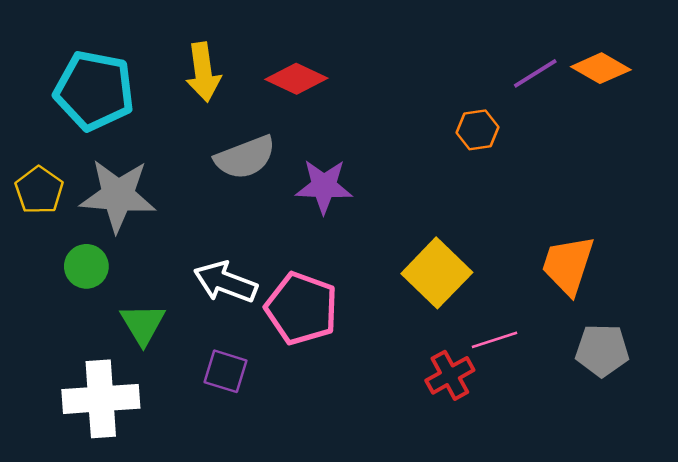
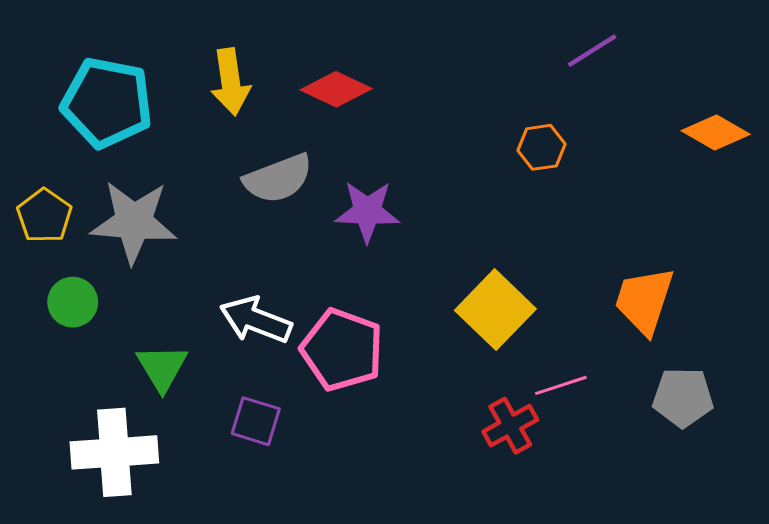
orange diamond: (601, 68) -> (716, 132), moved
purple line: (535, 73) -> (592, 51), moved
green circle: (86, 266) -> (73, 302), moved

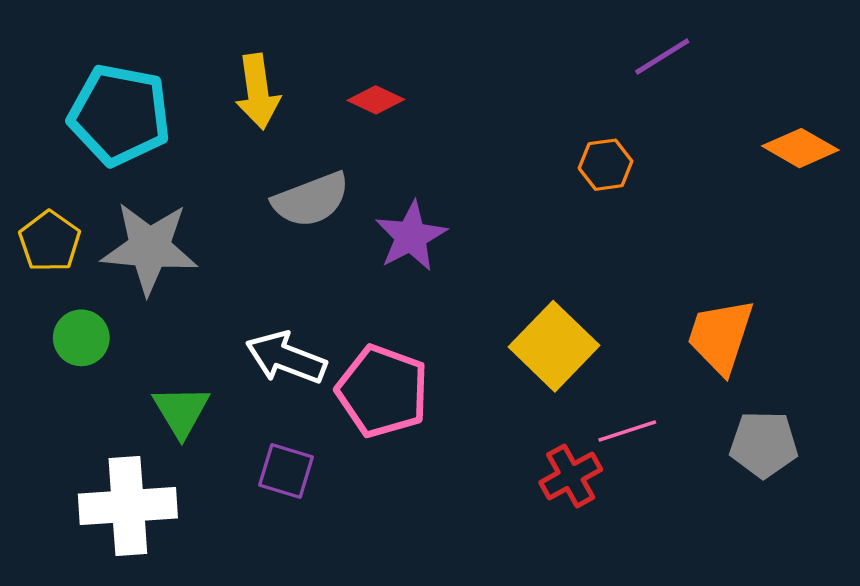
red diamond: (336, 89) -> (376, 100), size x0.7
purple star: (367, 211) -> (411, 236), turned -30

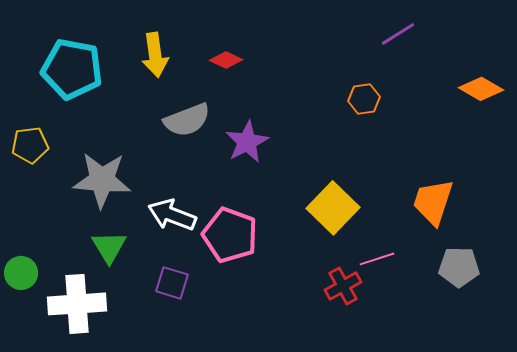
yellow pentagon: (50, 241) -> (30, 145), turned 30
gray star: (150, 248) -> (102, 180), moved
green circle: (81, 338) -> (21, 273), moved

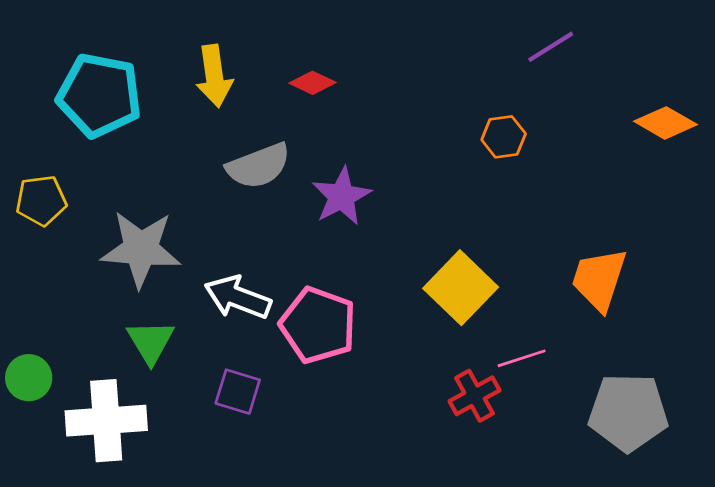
gray pentagon: (459, 267) -> (628, 412), moved, size x1.4

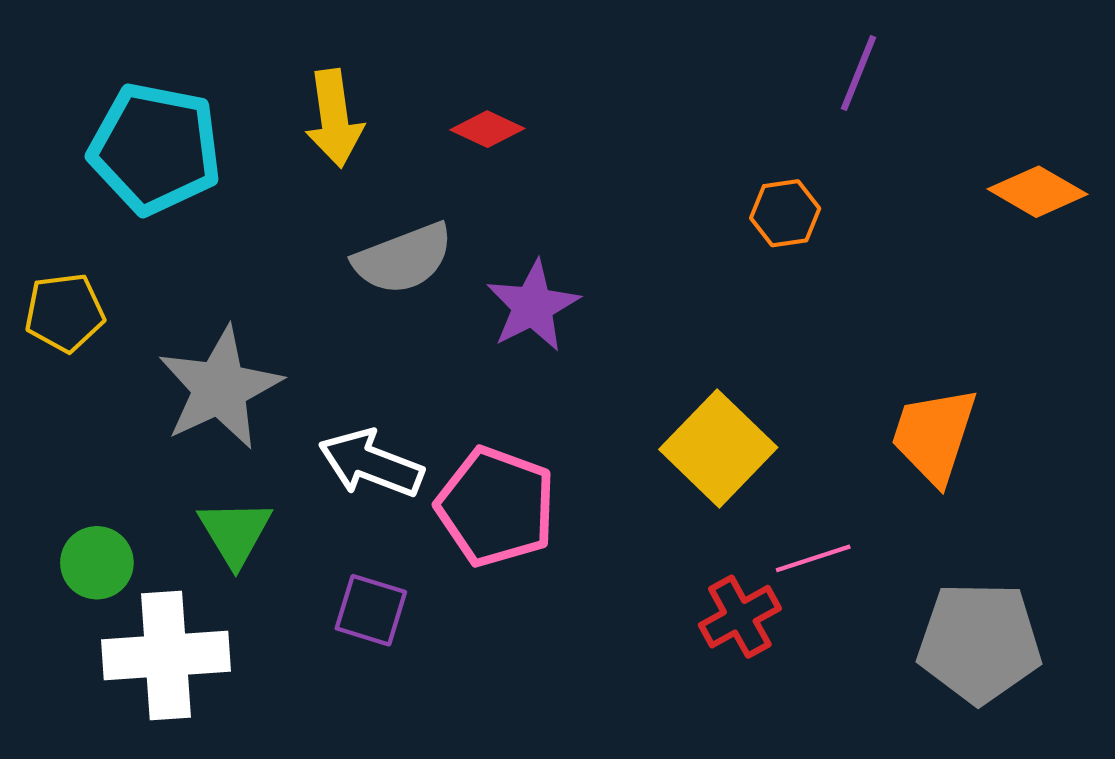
purple line: (551, 47) -> (858, 73), turned -36
gray star: (141, 249) -> (220, 388), turned -30
green circle: (29, 378) -> (97, 563), moved

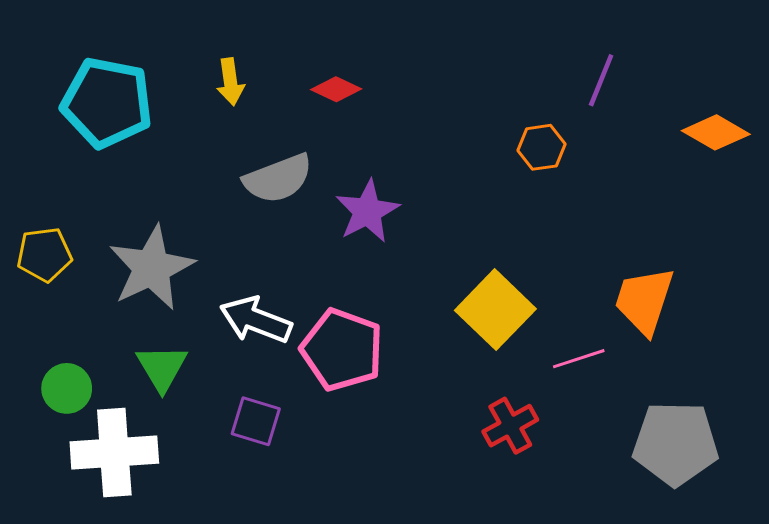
purple line: (858, 73) -> (601, 80), moved
yellow arrow: (334, 118) -> (230, 82), size x0.7
yellow pentagon: (65, 312) -> (44, 254), moved
pink line: (813, 558) -> (579, 359), moved

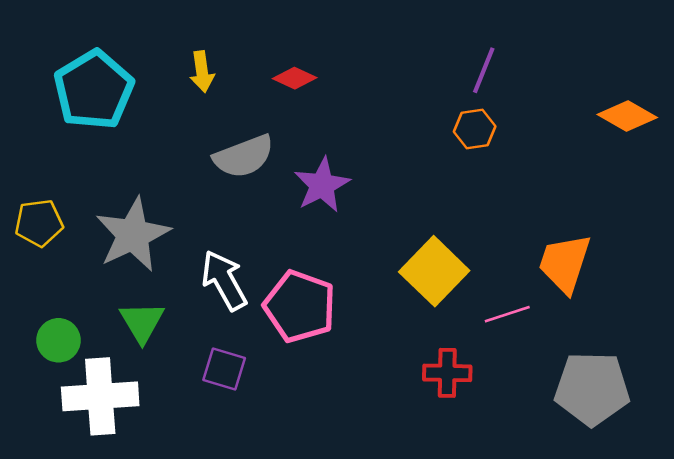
purple line: (601, 80) -> (484, 70), moved
cyan pentagon: (107, 103) -> (94, 90), turned 30
white arrow: (256, 320) -> (224, 280), turned 40
red cross: (510, 426) -> (447, 373), turned 30

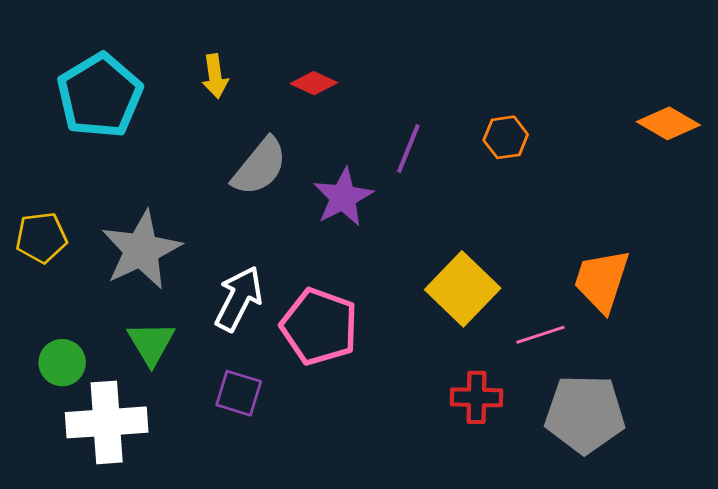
purple line: (484, 70) -> (408, 148), moved
gray semicircle: (244, 156) -> (260, 167), turned -30
white arrow: (224, 280) -> (239, 299), turned 56
gray pentagon: (592, 389) -> (585, 414), moved

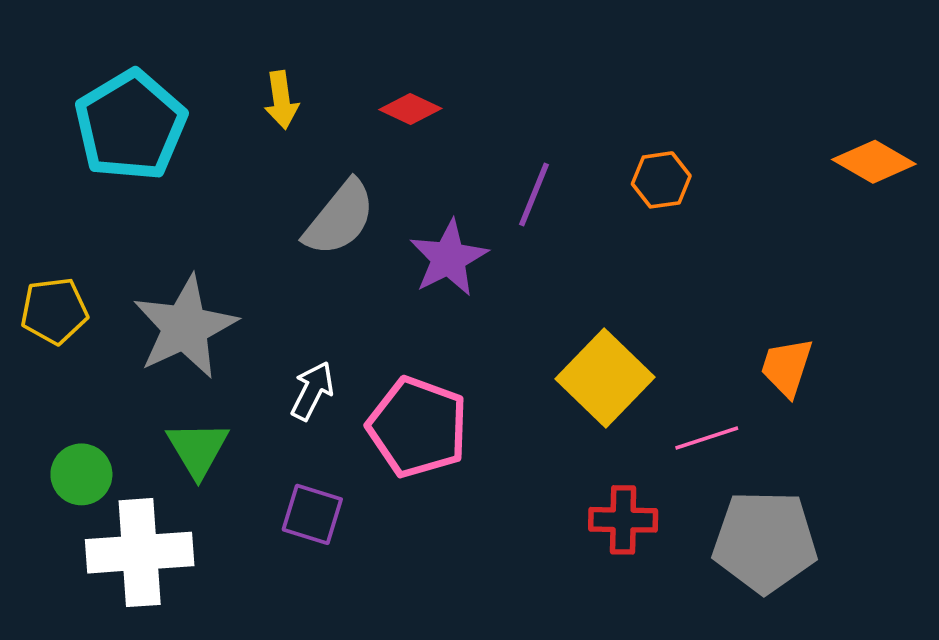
orange trapezoid: (602, 281) -> (787, 367), size x0.7
white arrow: (239, 299) -> (312, 391), size x0.7

